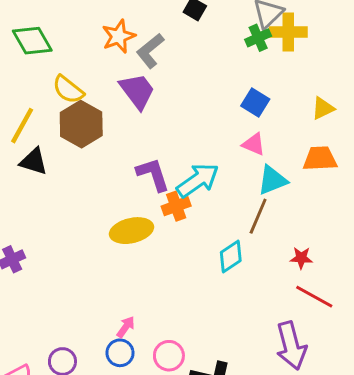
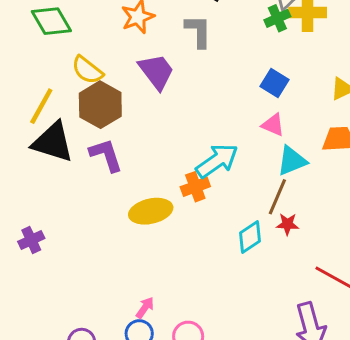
gray L-shape: (150, 51) -> (198, 31), moved, turned 129
black triangle: (34, 162) -> (53, 142), size x1.5
purple L-shape: (153, 174) -> (106, 155), moved
red star: (301, 258) -> (287, 224), moved

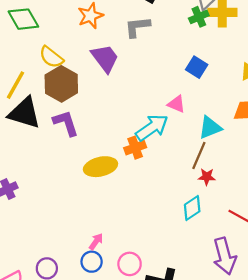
gray L-shape: (198, 31) -> (137, 27), turned -96
pink triangle: (273, 125) -> (177, 104), moved
cyan diamond: (250, 237) -> (192, 208), moved

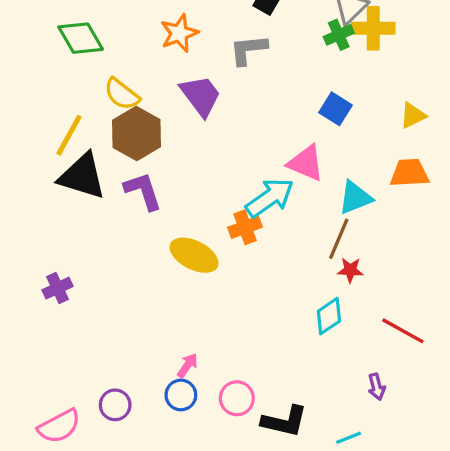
pink triangle: (177, 104) -> (306, 163), size x1.4
yellow ellipse: (100, 167) -> (194, 255), turned 40
purple arrow: (225, 256) -> (377, 387), size x0.5

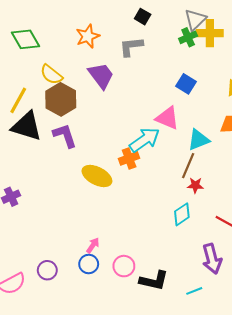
purple arrow: (377, 387) -> (212, 259), size x1.8

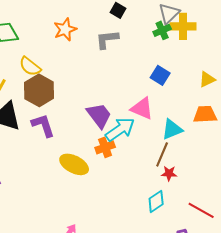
purple trapezoid: (101, 76) -> (99, 115), moved

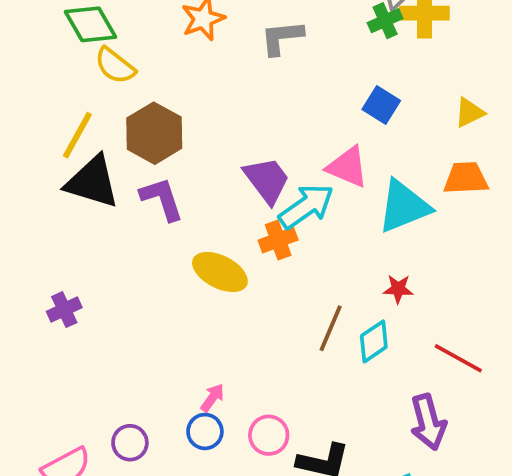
yellow semicircle: (30, 66) -> (115, 66), moved
cyan triangle: (172, 129) -> (404, 206), size x1.4
brown line: (162, 154) -> (331, 328), moved

